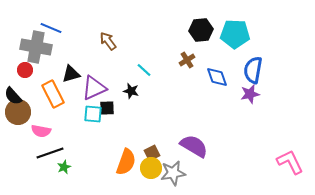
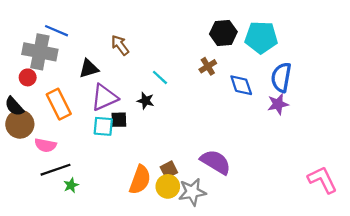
black triangle: (71, 74) -> (89, 69), moved

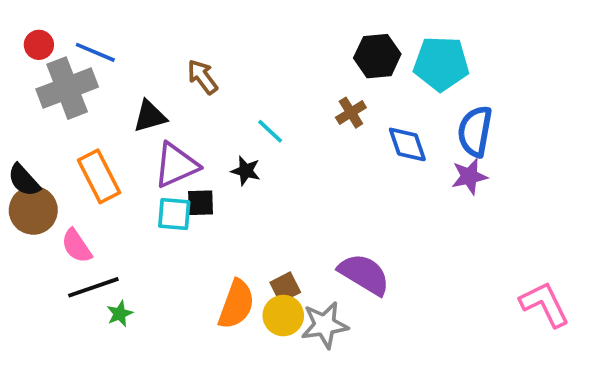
gray cross: (40, 52) -> (67, 88), turned -32
red circle: (28, 77) -> (39, 45), moved
pink semicircle: (45, 145) -> (76, 246), turned 45

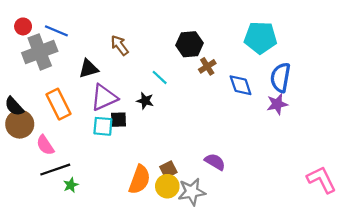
black hexagon: (377, 56) -> (189, 44), moved
purple semicircle: (364, 274) -> (215, 162), size x0.7

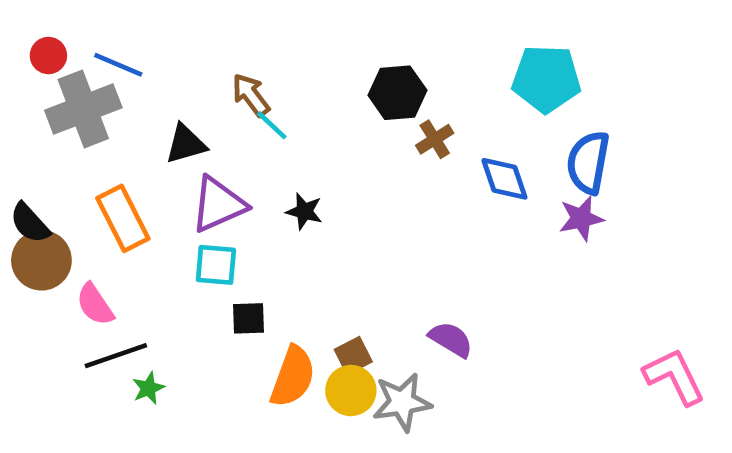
cyan line: (160, 77) -> (272, 125), moved
black square: (118, 120) -> (249, 318), moved

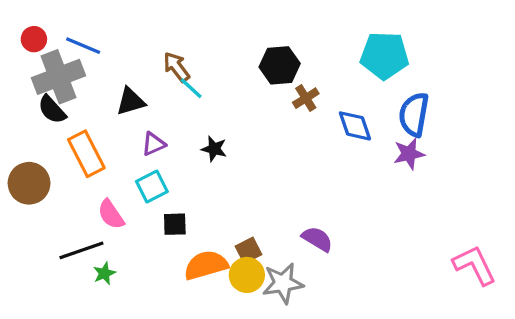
purple triangle: (218, 204) -> (153, 144), size x0.6
black semicircle: (30, 223) -> (52, 110), moved
cyan square: (216, 265) -> (152, 187), turned -32
pink semicircle: (95, 304) -> (111, 214), moved
orange semicircle: (293, 377) -> (206, 265), turned -126

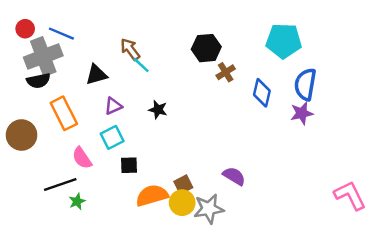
black semicircle: (52, 110) -> (38, 81), turned -60
blue diamond: (355, 126) -> (262, 93), turned 32

